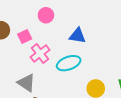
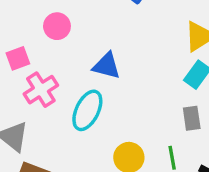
cyan ellipse: (69, 63) -> (87, 110), turned -50

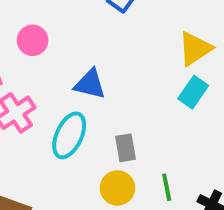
gray rectangle: (192, 118) -> (126, 148), moved

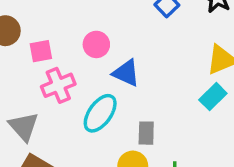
pink circle: (33, 40) -> (96, 44), moved

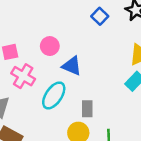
pink cross: (58, 85) -> (23, 76), turned -35

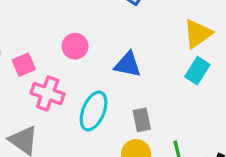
blue triangle: (72, 66) -> (128, 65), moved

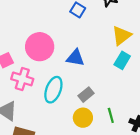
pink circle: (75, 46) -> (40, 47), size x1.6
gray rectangle: (142, 120) -> (86, 95), turned 64

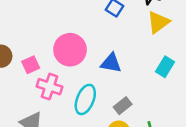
yellow triangle: (122, 36) -> (158, 22), moved

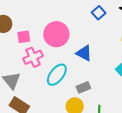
pink cross: (50, 87) -> (33, 57), turned 30

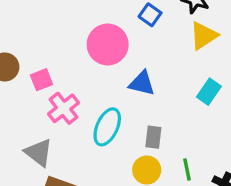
pink circle: (56, 34) -> (108, 45), moved
gray rectangle: (83, 87) -> (153, 137), turned -48

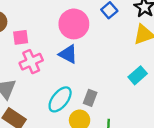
blue triangle: (142, 83) -> (68, 54), moved
cyan ellipse: (107, 127) -> (60, 99), moved

